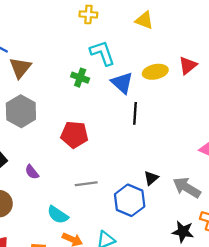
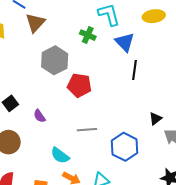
yellow ellipse: (155, 72) -> (154, 16), moved
gray hexagon: (21, 111) -> (55, 60), moved
black triangle: (151, 178) -> (155, 119), moved

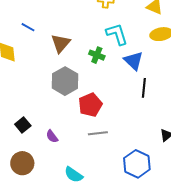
brown triangle: (35, 23) -> (61, 43), moved
red pentagon: (79, 85) -> (90, 105), turned -30
gray line: (87, 130) -> (98, 133), moved

